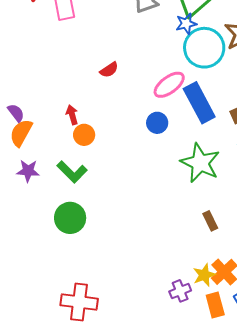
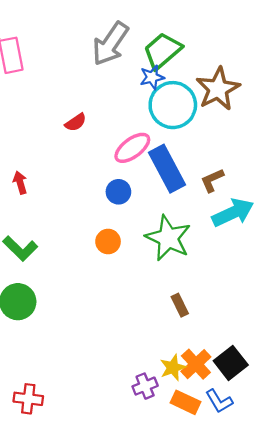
red semicircle: (109, 70) -> (76, 122), moved
orange circle: (84, 135) -> (108, 242), moved
red cross: (79, 302) -> (28, 399), size x0.7
orange rectangle: (215, 305) -> (186, 402), turned -50

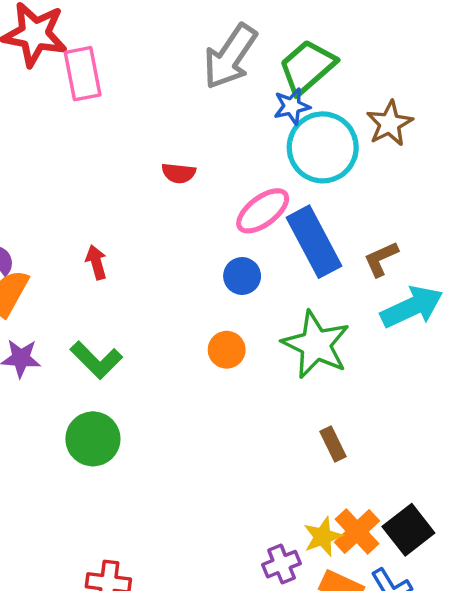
brown star: (218, 89) -> (390, 123), size x0.7
red semicircle: (76, 122) -> (179, 173), turned 40

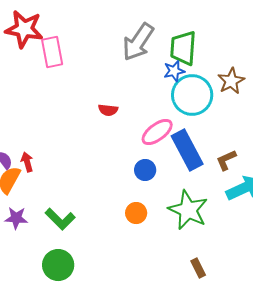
green trapezoid: (307, 67) -> (183, 48), turned -45
red arrow: (96, 262) -> (27, 162), moved

